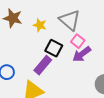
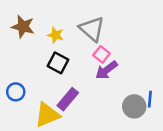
black square: (54, 48) -> (58, 63), moved
purple rectangle: (43, 65) -> (68, 99), moved

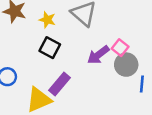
pink square: (102, 54) -> (120, 48), moved
gray circle: (134, 106) -> (126, 65), moved

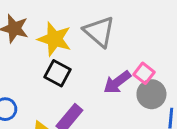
yellow star: (47, 20) -> (54, 39), size x1.6

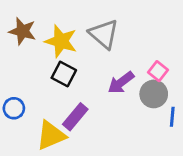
pink square: (144, 73) -> (158, 71), moved

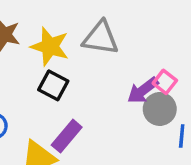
gray triangle: (104, 34) -> (101, 38), turned -32
purple arrow: (121, 83) -> (143, 90), moved

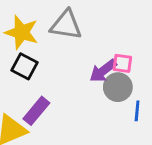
pink square: (165, 82) -> (122, 63), turned -30

